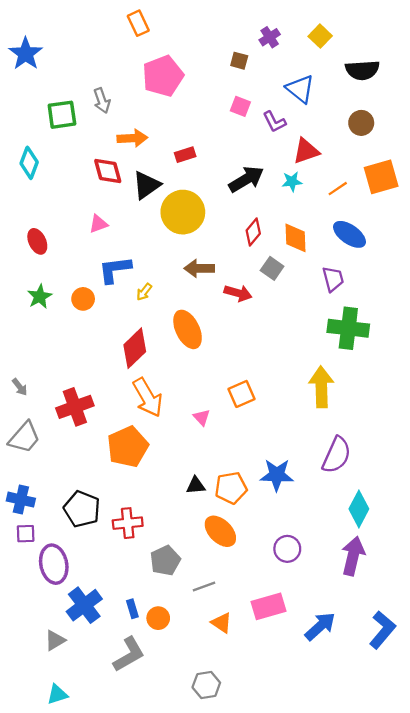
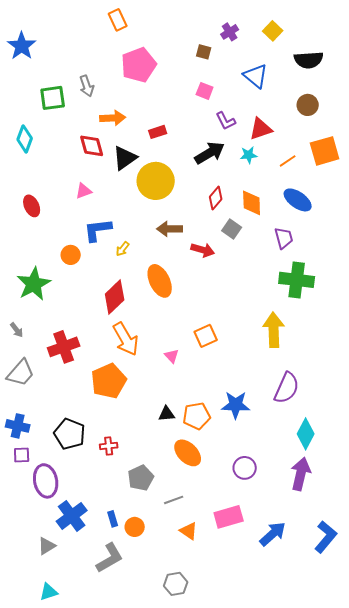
purple L-shape: (274, 122) -> (226, 121), moved
green star: (40, 297) -> (34, 284), moved, size x1.6
red cross: (128, 523) -> (109, 446), size x0.7

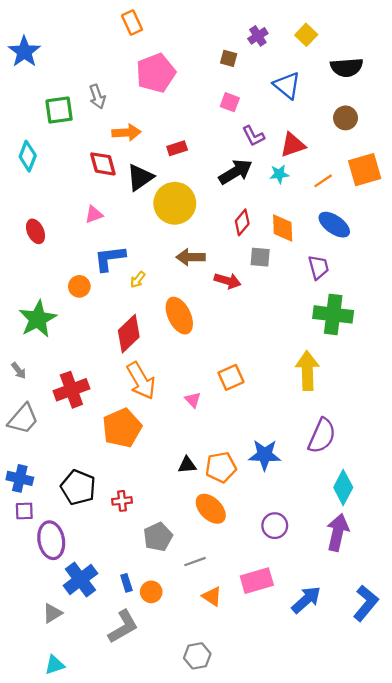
gray square: (232, 229) -> (260, 257), turned -30

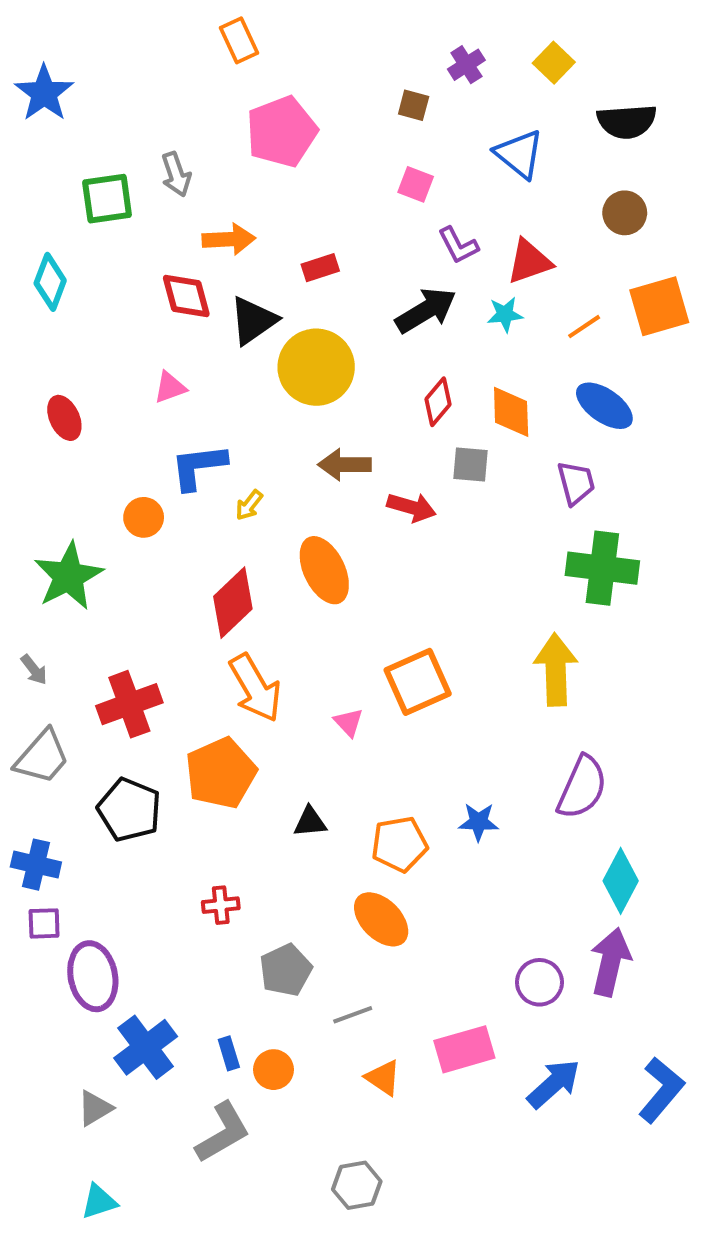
orange square: (231, 377) -> (418, 682), size x1.4
blue star: (265, 455) -> (479, 822), size x0.7
black triangle: (187, 465) -> (310, 822), moved
black pentagon: (78, 487) -> (129, 810), moved
purple circle: (275, 526) -> (539, 982), moved

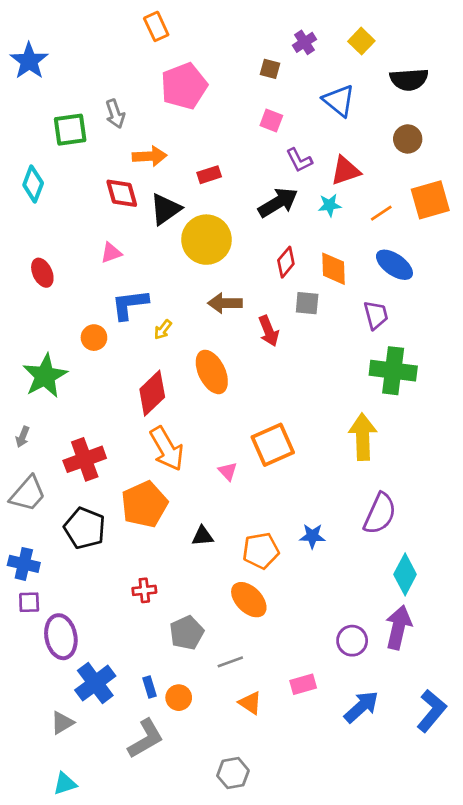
red arrow: (412, 507) -> (269, 331), turned 52
gray arrow: (34, 670) -> (23, 437), turned 60
pink rectangle: (464, 1049) -> (303, 684), size x0.7

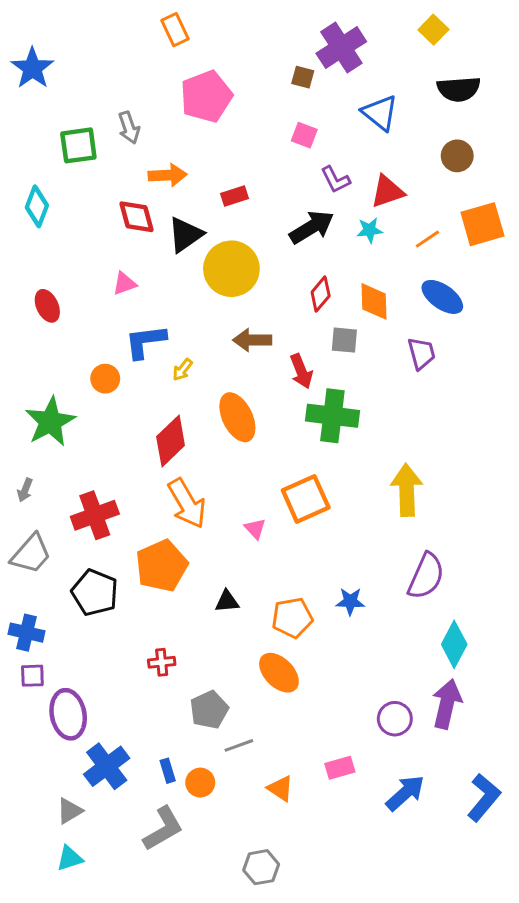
yellow square: (361, 41) -> (433, 30), moved
purple cross: (304, 42) -> (341, 47), size x1.8
green cross: (393, 371) -> (332, 416), moved
gray line: (230, 662) -> (239, 745), moved
cyan triangle: (65, 784) -> (70, 858), moved

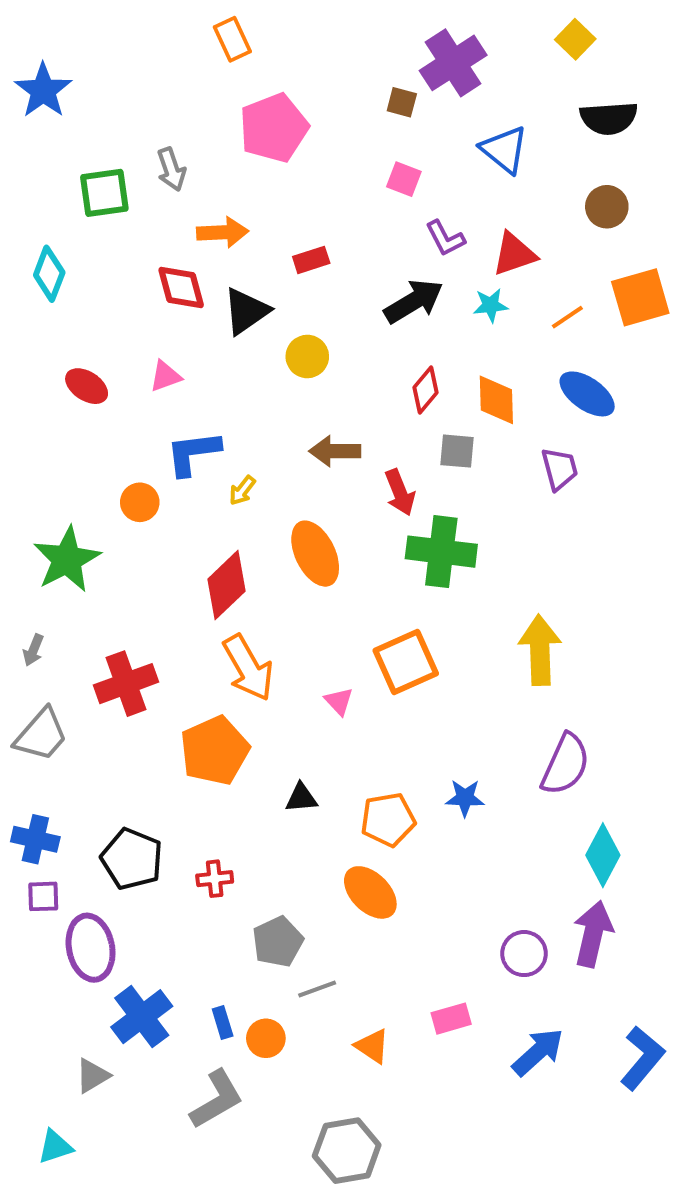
yellow circle: (231, 269) -> (307, 356), size x0.6
red ellipse: (47, 306) -> (87, 386), moved, turned -32
black pentagon: (95, 592) -> (132, 859), moved
cyan triangle: (70, 858) -> (55, 1147), moved
gray hexagon: (261, 867) -> (347, 1151), size x1.4

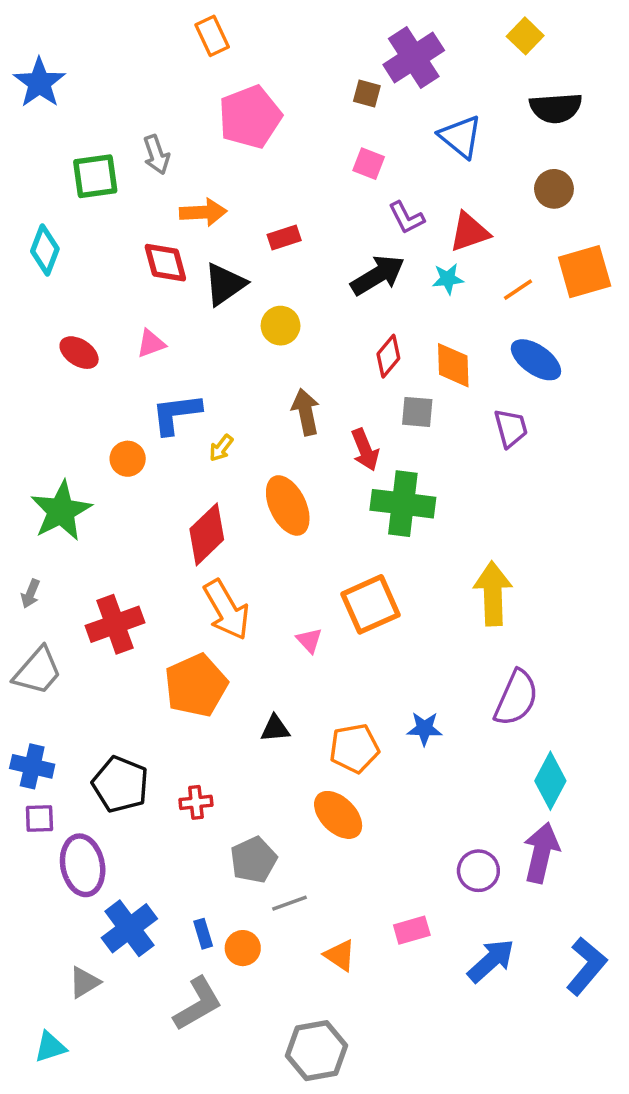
brown arrow: (335, 451) -> (306, 412), turned 78

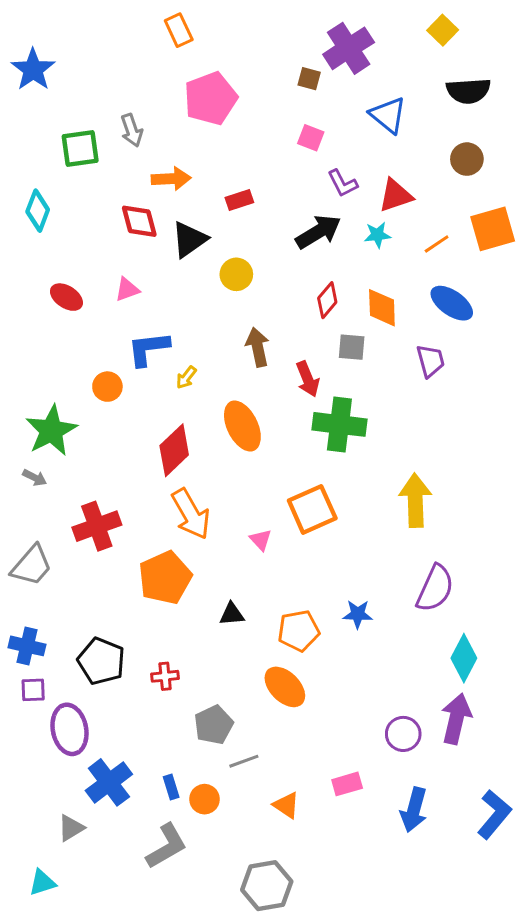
gray arrow: (30, 594) -> (35, 478), moved, turned -85
blue arrow: (491, 961) -> (414, 810), turned 147

